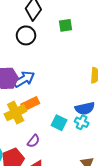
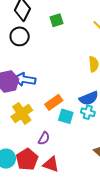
blue arrow: (24, 79) -> (25, 79), turned -130
orange rectangle: (30, 104) -> (54, 102), moved

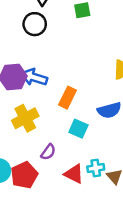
orange rectangle: (54, 102) -> (67, 98), moved, turned -36
cyan cross: (88, 112) -> (96, 168), moved, turned -32
red triangle: (51, 164) -> (74, 174), moved

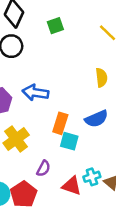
blue arrow: (34, 77) -> (35, 93), moved
orange rectangle: (67, 98) -> (60, 123), moved

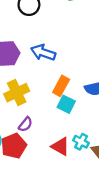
purple semicircle: (43, 168) -> (25, 124), moved
cyan cross: (92, 177) -> (81, 142), turned 35

